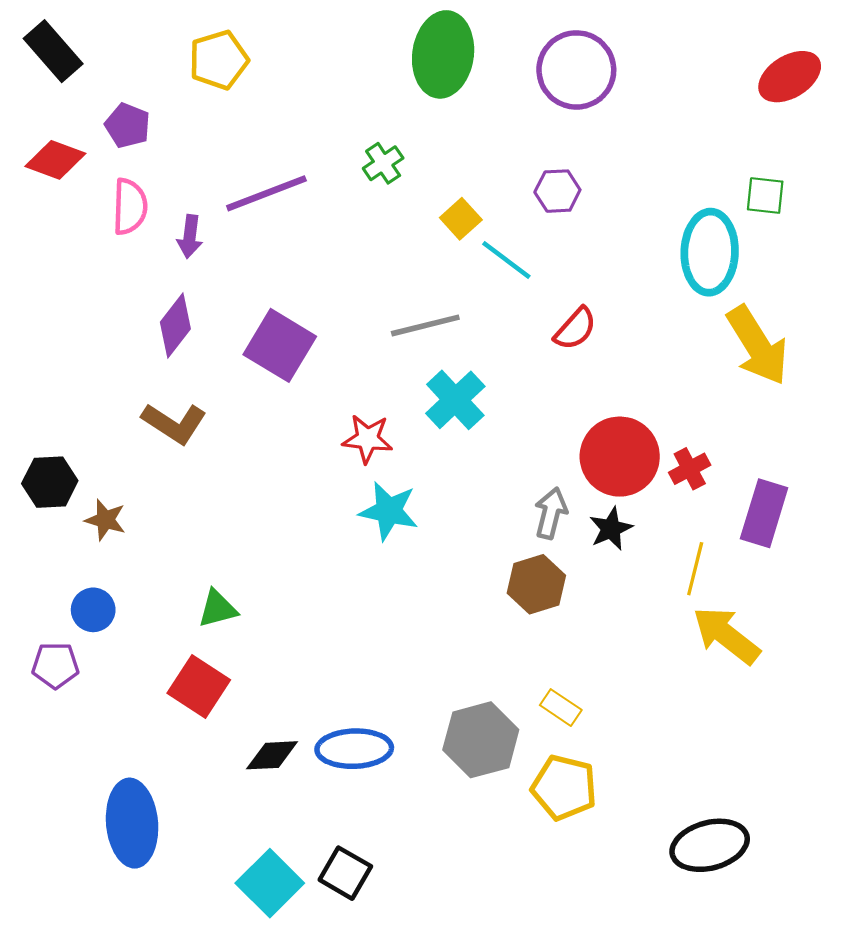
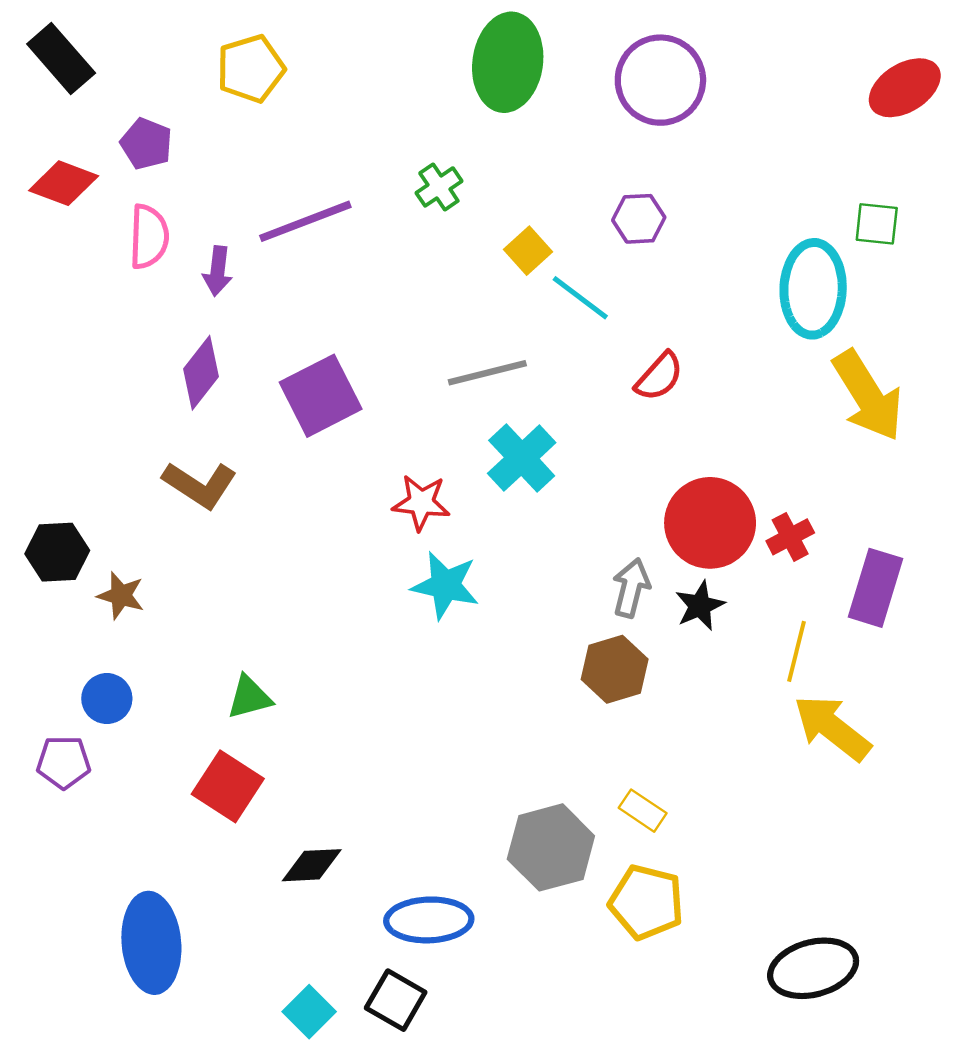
purple square: (280, 345) -> (321, 396), turned 32
blue ellipse: (354, 749) -> (429, 920), moved
cyan square: (270, 883) -> (309, 1012), size x0.7

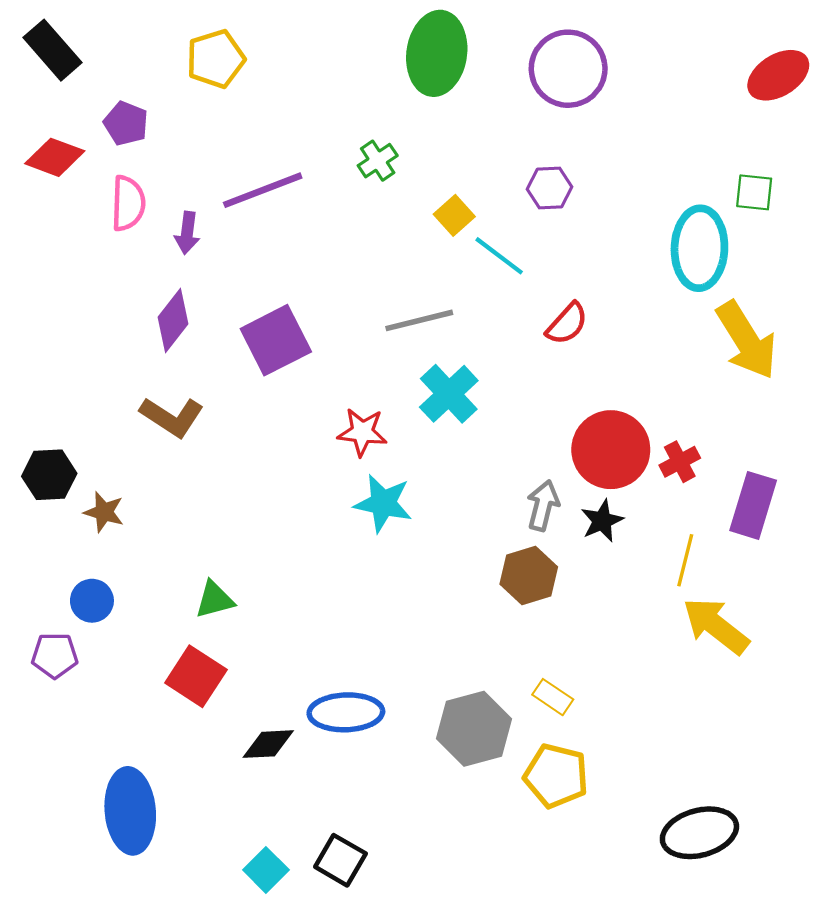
blue ellipse: (429, 920) -> (346, 712), moved

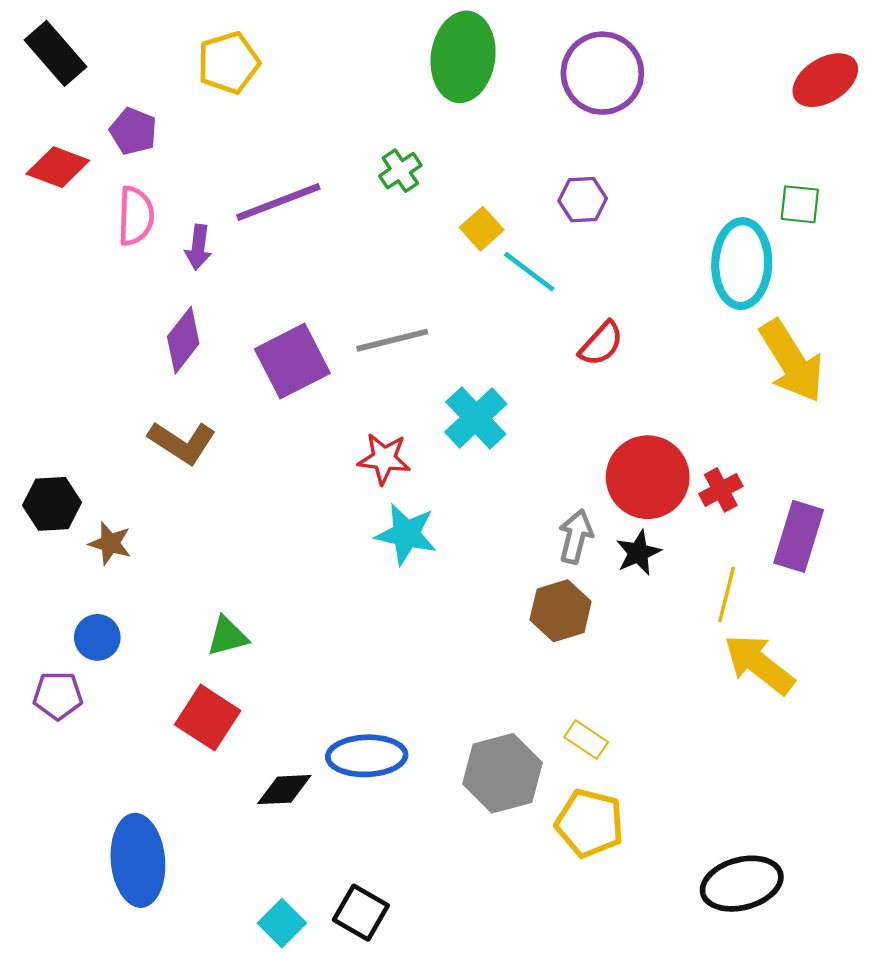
gray line: (419, 320) -> (392, 340), moved

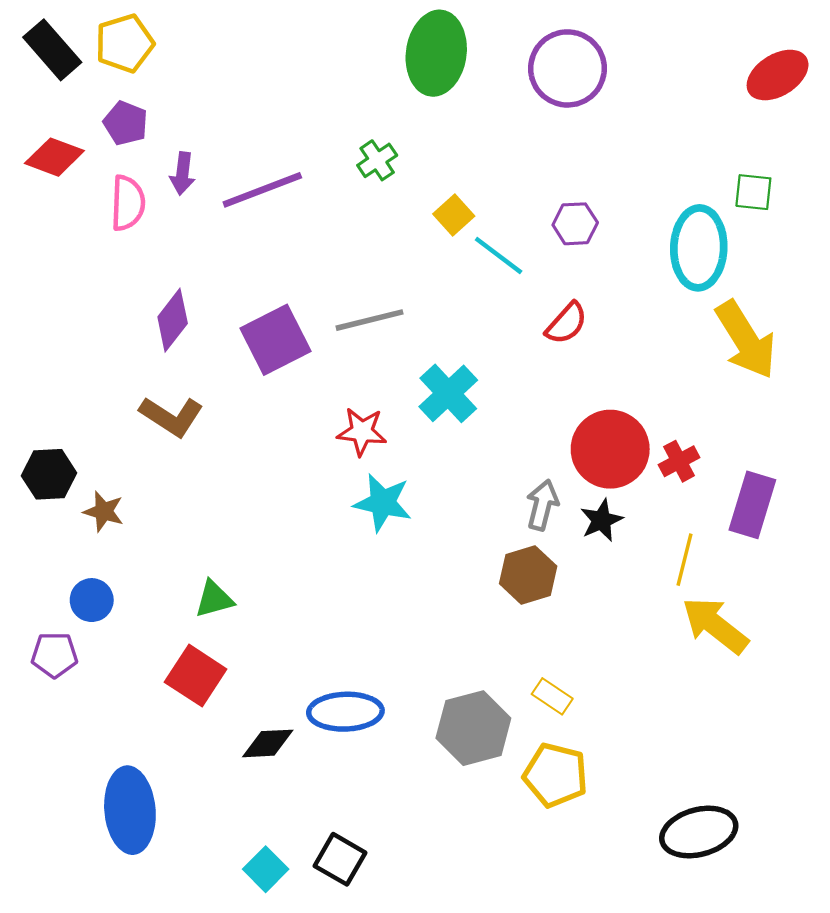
yellow pentagon: (228, 63) -> (124, 43), moved
purple hexagon: (583, 200) -> (575, 224), moved
purple arrow: (198, 247) -> (182, 173), moved

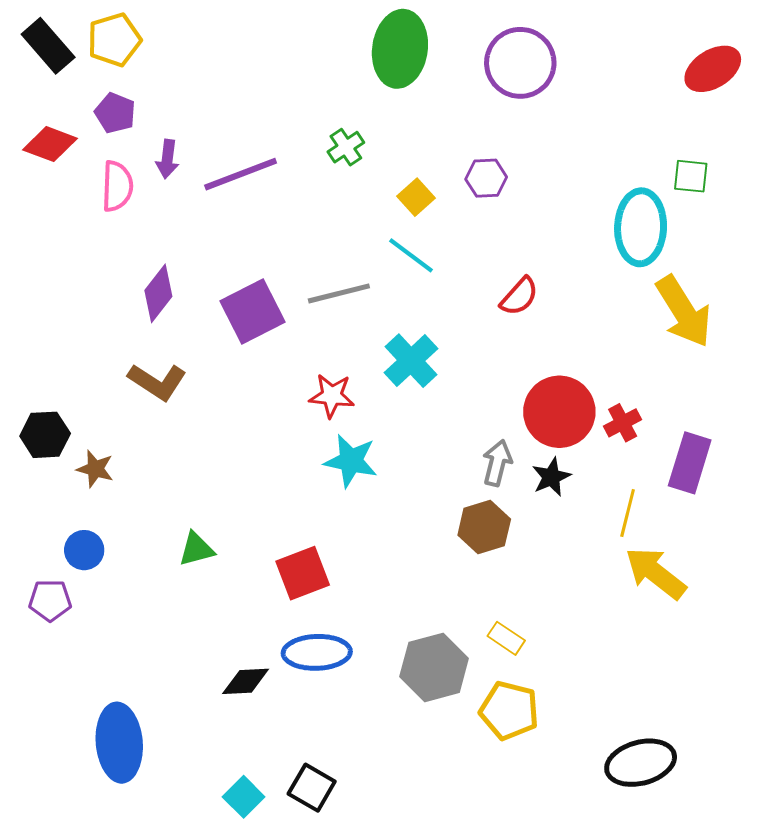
purple hexagon: (575, 224) -> (486, 178), moved
cyan line: (499, 256) -> (411, 255), moved
red square: (196, 676) -> (303, 573), moved, turned 36

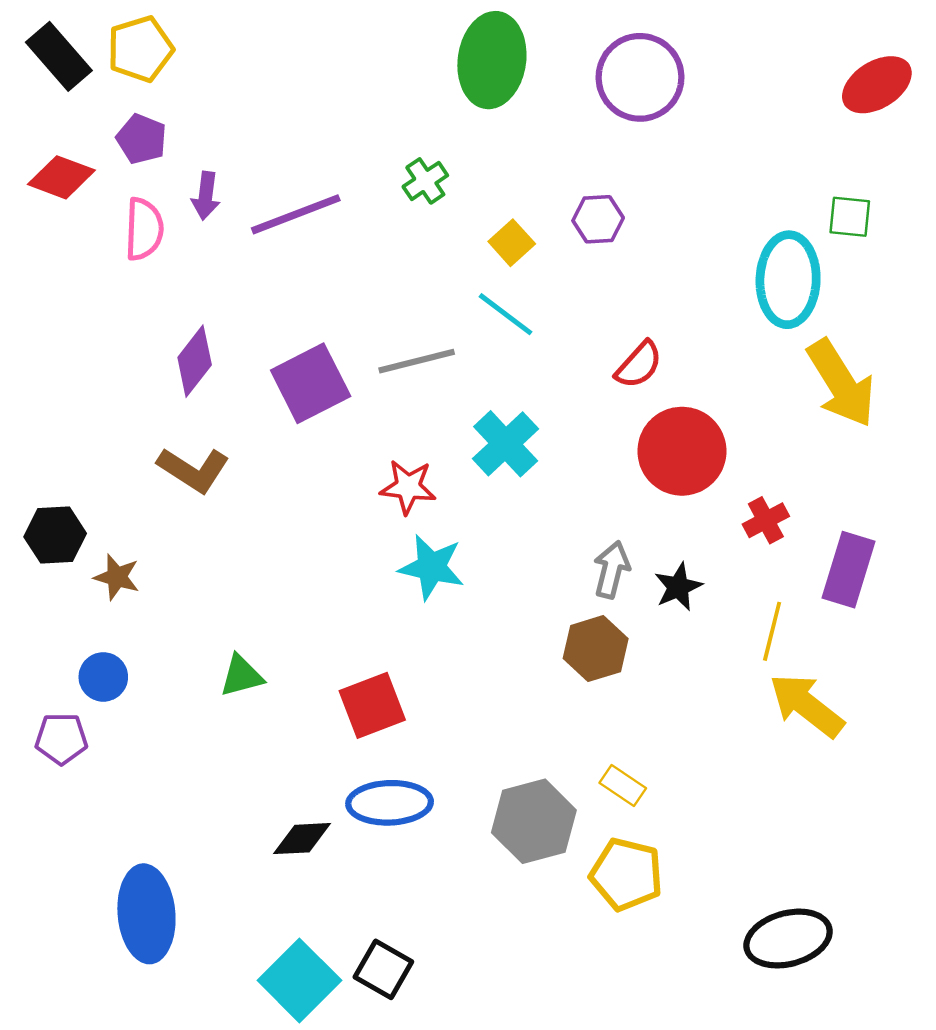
red circle: (559, 412) -> (682, 451), moved
cyan square: (244, 797) -> (299, 980), size x1.6

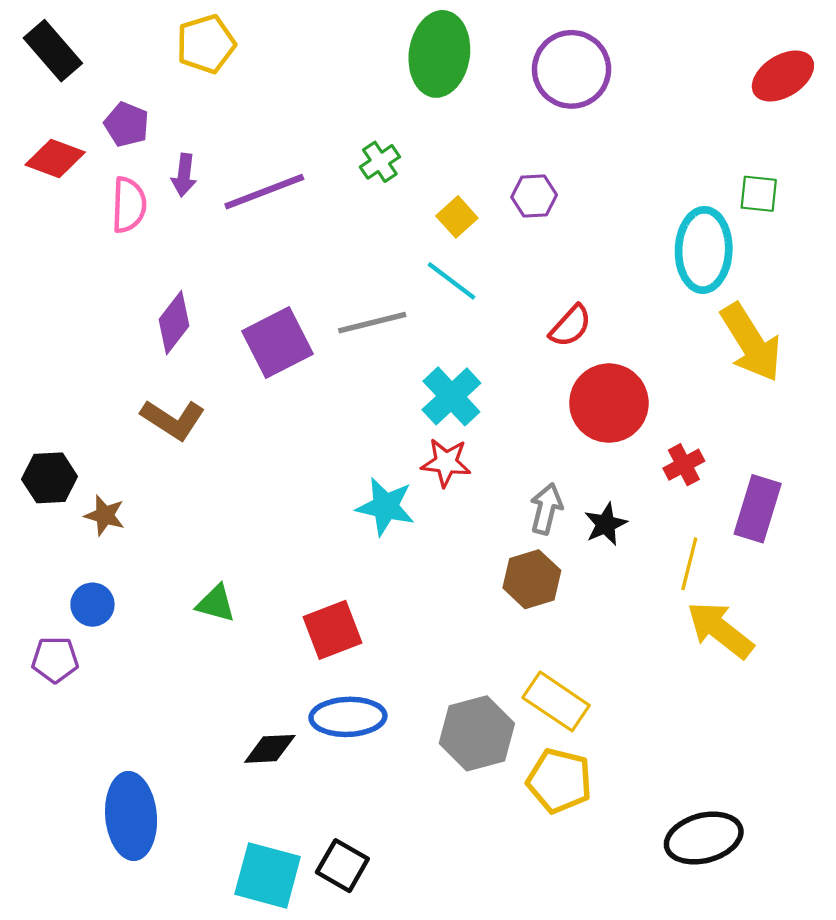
yellow pentagon: (140, 49) -> (206, 44), moved
red star: (408, 487) -> (446, 462), moved
green triangle: (241, 676) -> (216, 603), turned 30
yellow rectangle: (623, 786) -> (556, 701), size x1.6
cyan square: (299, 980) -> (268, 875), turned -30

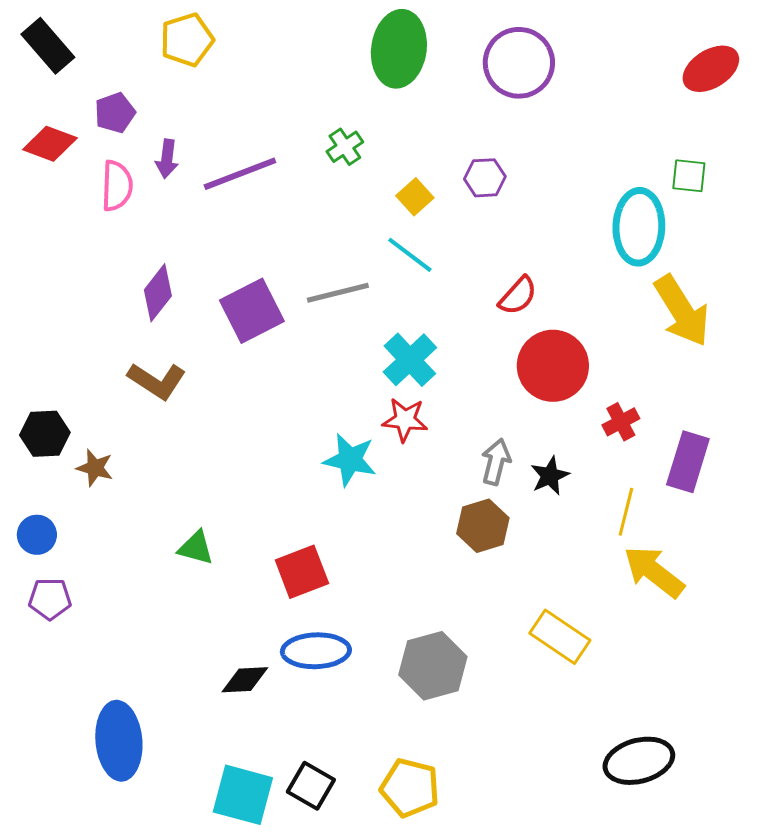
purple pentagon: (127, 124) -> (115, 113), turned 30
blue circle: (92, 605) -> (37, 535), moved
yellow rectangle: (556, 701) -> (560, 637), moved
yellow pentagon: (559, 781) -> (410, 788), moved

